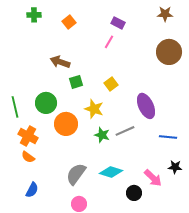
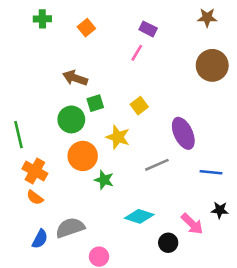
green circle: (46, 103) -> (71, 119), moved
green star: (102, 135) -> (104, 180), moved
gray semicircle: (76, 174) -> (70, 228), moved, turned 35

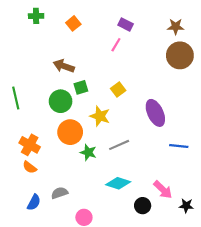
brown star: (207, 18) -> (176, 27), moved
green line: (19, 135) -> (16, 98), moved
gray line: (157, 165) -> (119, 145), moved
black star: (220, 210) -> (186, 206), moved
gray semicircle: (70, 228) -> (59, 193), size x0.7

